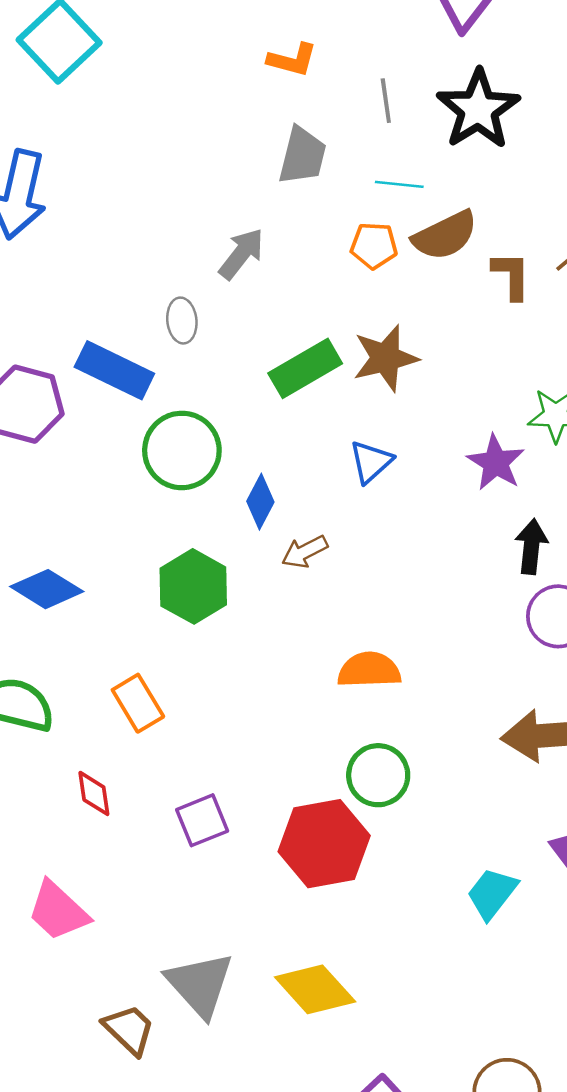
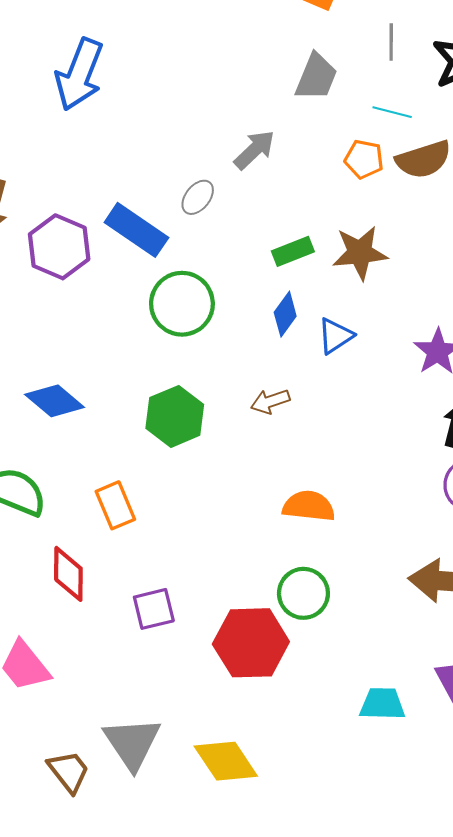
gray ellipse: (182, 321) -> (198, 197), turned 36
green rectangle: (305, 368) -> (293, 251), size x0.7
blue diamond: (260, 502) -> (285, 314), moved
red diamond: (94, 793) -> (68, 574), size x1.4
cyan trapezoid: (492, 893) -> (382, 704), turned 45

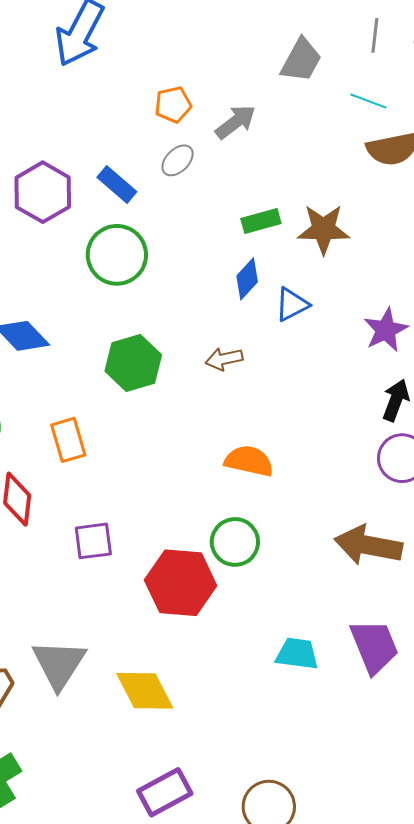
orange pentagon: (364, 159) -> (173, 105), moved, turned -30
blue rectangle: (136, 230) -> (117, 184), size x0.7
green circle: (182, 304) -> (117, 255), moved

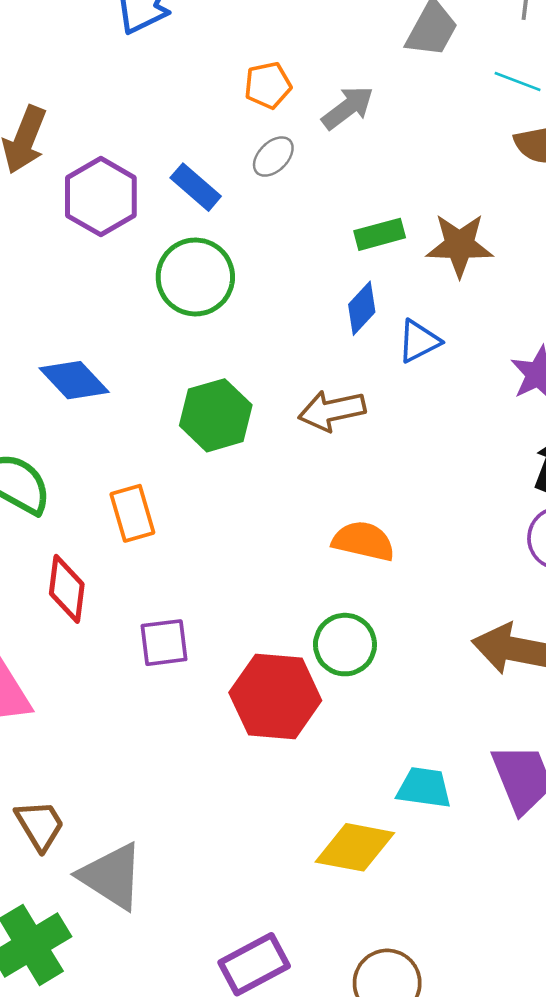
brown arrow: (224, 359) -> (332, 411), size x1.4
gray triangle: (59, 664) -> (112, 876), moved, turned -30
yellow diamond: (145, 691) -> (355, 847), moved, turned -52

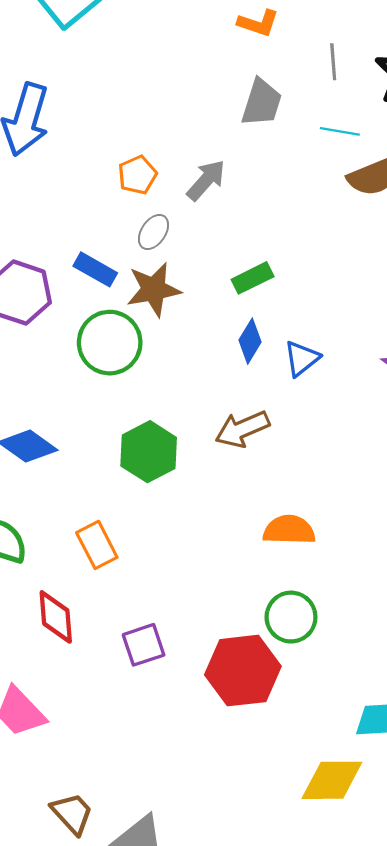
brown star: (460, 245) -> (154, 289), moved

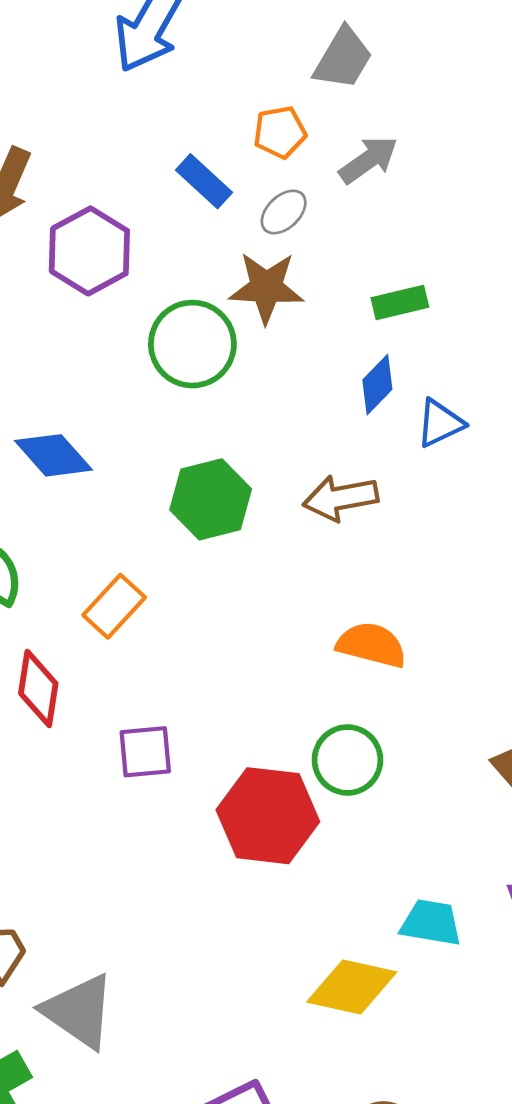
gray trapezoid: (262, 103) -> (343, 58), moved
blue rectangle: (95, 269) -> (204, 181), moved
orange rectangle: (97, 545) -> (114, 606), turned 57

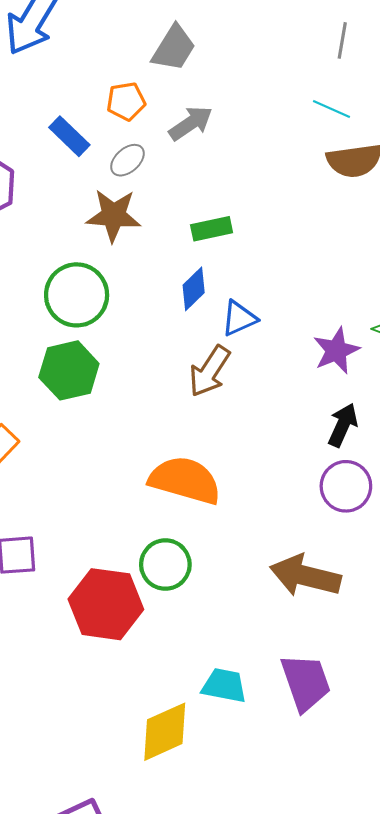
green circle: (192, 344) -> (77, 295), moved
brown arrow: (341, 498) -> (209, 371), moved, turned -48
orange semicircle: (372, 645) -> (185, 480), size x1.4
yellow diamond: (352, 987) -> (165, 732), turned -38

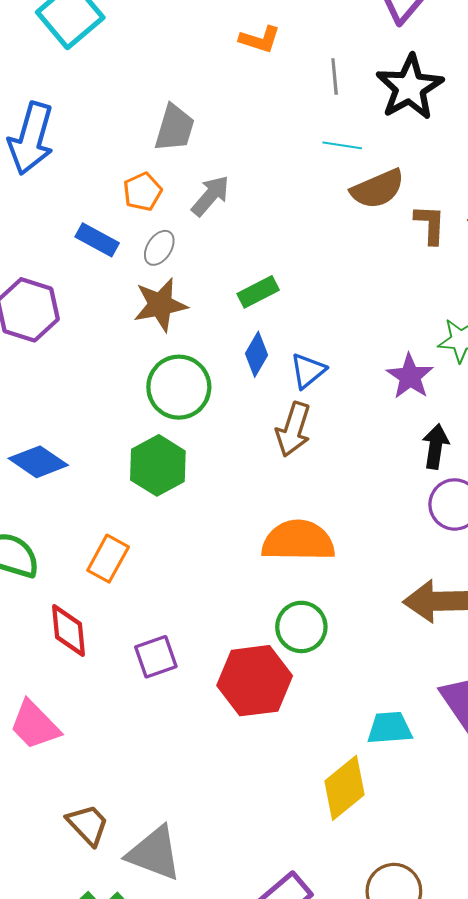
green circle: (77, 295) -> (179, 387), moved

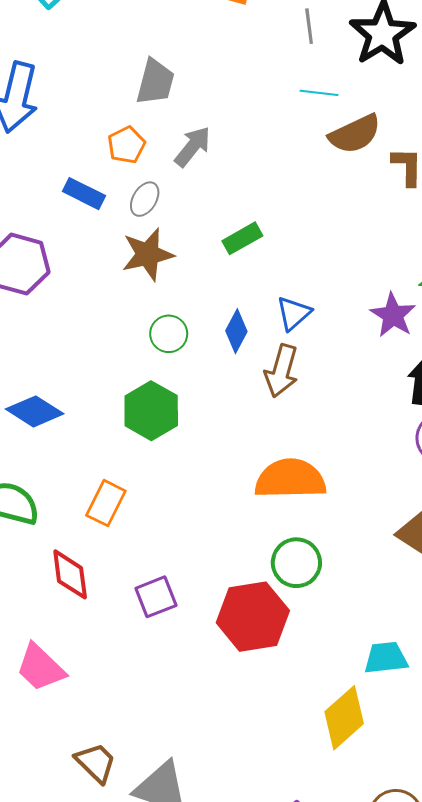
blue diamond: (256, 354) -> (236, 331), moved
green circle: (179, 387) -> (169, 334), size x0.6

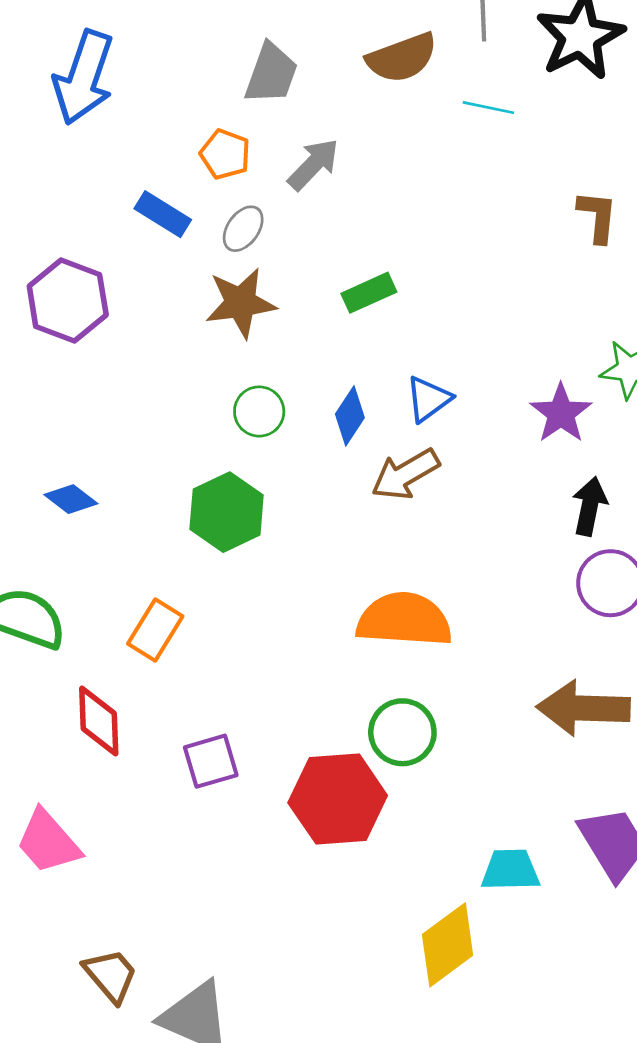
brown semicircle: (355, 134) -> (402, 58), moved
orange pentagon: (126, 145) -> (225, 154), turned -30
brown arrow: (282, 371) -> (405, 474), turned 39
blue diamond: (35, 411) -> (71, 499), size x0.7

